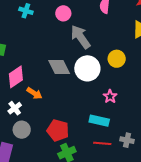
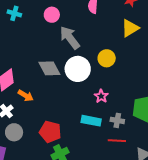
gray cross: (127, 140) -> (117, 120), moved
red line: (102, 143) -> (117, 141), moved

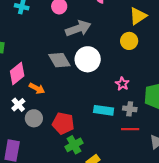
gray arrow: (70, 38) -> (78, 28), turned 110
yellow circle: (107, 58) -> (129, 41), moved
pink star: (101, 96) -> (122, 84), moved
gray circle: (14, 132) -> (34, 118), moved

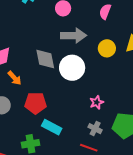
yellow circle: (129, 41) -> (107, 48), moved
cyan rectangle: (104, 110) -> (52, 127), moved
red pentagon: (63, 123) -> (36, 103), moved, turned -30

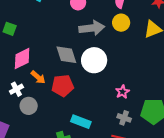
yellow circle: (107, 48) -> (121, 23), moved
red pentagon: (36, 103) -> (63, 86), moved

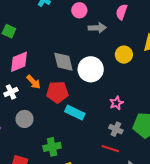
yellow circle: (121, 23) -> (124, 55), moved
gray arrow: (92, 28) -> (97, 28), moved, size x0.7
gray circle: (29, 106) -> (24, 119), moved
cyan rectangle: (81, 122) -> (75, 113), moved

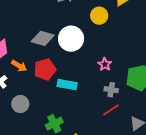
gray diamond: (63, 62) -> (43, 38), turned -45
red line: (110, 149) -> (111, 110), turned -36

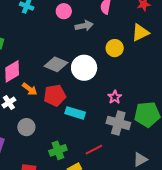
gray cross: (111, 90) -> (118, 123), size x1.6
red line: (111, 110) -> (94, 150), moved

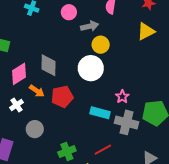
yellow circle: (115, 48) -> (101, 45), moved
gray diamond: (56, 64) -> (49, 65), moved, turned 70
cyan rectangle: (75, 113) -> (100, 113), moved

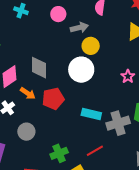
pink star: (122, 97) -> (128, 76), moved
gray cross: (127, 122) -> (118, 123), turned -30

